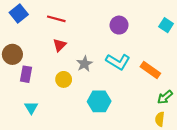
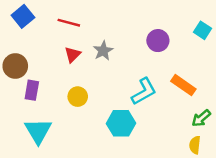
purple circle: (119, 25) -> (158, 41), moved
cyan L-shape: (118, 62) -> (144, 91), moved, turned -60
gray star: (85, 64) -> (103, 51), moved
cyan triangle: (31, 108) -> (38, 131), size x1.6

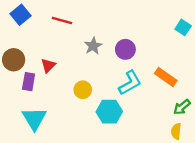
purple circle: (158, 41) -> (125, 49), moved
red triangle: (73, 55) -> (48, 66), moved
yellow circle: (78, 97) -> (83, 90), moved

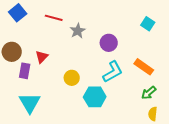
cyan square: (183, 27) -> (148, 24), moved
gray star: (93, 46) -> (78, 31), moved
green arrow: (182, 107) -> (149, 93), moved

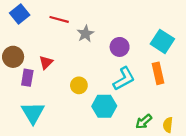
cyan square: (148, 24) -> (162, 41), moved, size x1.5
orange rectangle: (144, 67) -> (158, 73), turned 42
green arrow: (149, 93) -> (144, 122), moved

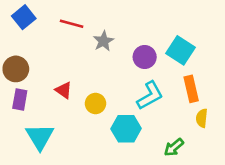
cyan square: (162, 41) -> (180, 50), moved
red triangle: (46, 62) -> (64, 90), moved, turned -40
purple rectangle: (27, 78) -> (20, 100), moved
yellow semicircle: (168, 125) -> (202, 118), moved

